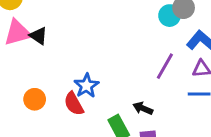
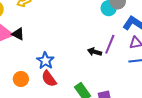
blue star: (86, 86) -> (45, 61), moved
black arrow: (143, 108) -> (95, 52), moved

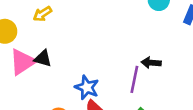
purple line: (110, 44) -> (134, 79), moved

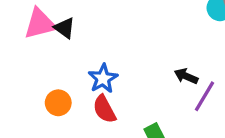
purple line: (134, 79) -> (204, 96), moved

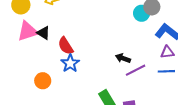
purple line: (204, 96) -> (136, 70), turned 36
red semicircle: (104, 109) -> (66, 46), moved

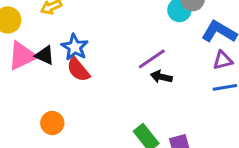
blue star: (70, 63) -> (75, 47), moved
purple line: (136, 70) -> (152, 59), moved

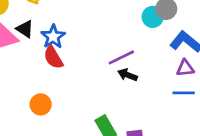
black triangle: (45, 55) -> (25, 29), moved
orange circle: (52, 123) -> (41, 104), moved

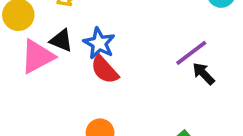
black arrow: (128, 75) -> (203, 74), turned 36

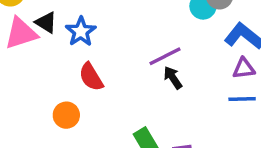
red semicircle: (105, 70) -> (91, 77), moved

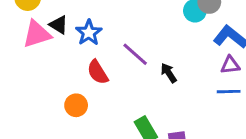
purple line: (165, 56) -> (135, 54), moved, turned 68

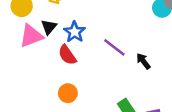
black triangle: (59, 25) -> (49, 27), turned 42
red semicircle: (98, 72) -> (67, 55), moved

